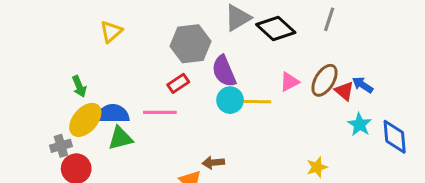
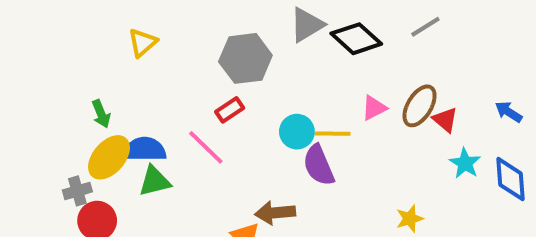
gray line: (329, 19) -> (425, 27), turned 40
purple semicircle: (224, 71) -> (319, 165), moved
blue arrow: (363, 85) -> (509, 112), moved
pink line: (160, 112) -> (206, 147), turned 44
brown arrow: (213, 163) -> (275, 213), size x1.4

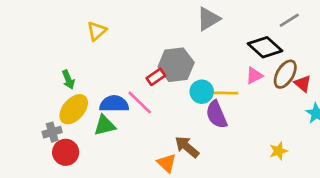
black diamond: (356, 39) -> (265, 47), moved
gray hexagon: (245, 58) -> (176, 65), moved
blue semicircle: (145, 149) -> (114, 104), moved
brown arrow: (275, 213) -> (187, 147), turned 45

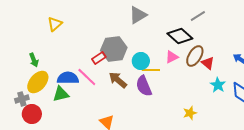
cyan circle: (202, 92) -> (141, 61), moved
brown arrow: (187, 147) -> (118, 80), moved

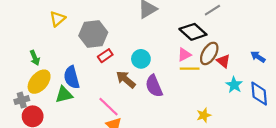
gray hexagon: (114, 49) -> (93, 34), moved
cyan circle: (141, 61) -> (141, 59), moved
yellow line: (151, 70) -> (190, 69), moved
pink line: (87, 77) -> (108, 107), moved
blue semicircle: (68, 78) -> (72, 77), turned -105

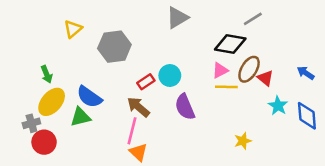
black diamond: (193, 32) -> (230, 44), turned -32
red rectangle: (105, 56) -> (146, 82), moved
blue semicircle: (72, 77) -> (89, 97), turned -40
brown arrow: (126, 79) -> (138, 107), moved
pink line: (108, 107) -> (132, 131), turned 60

